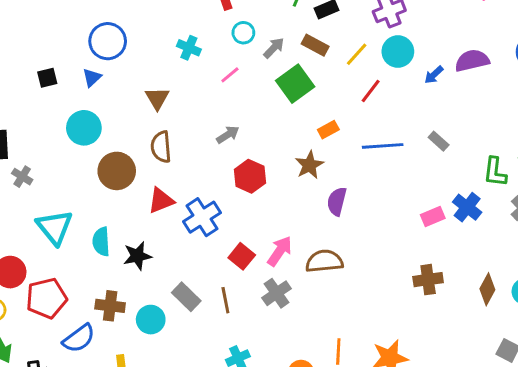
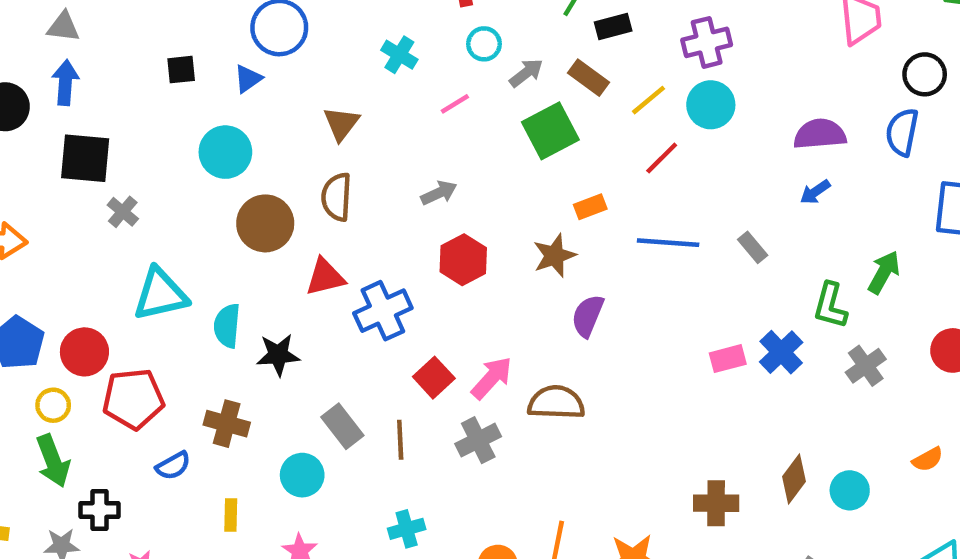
blue arrow: (434, 75) -> (815, 192), moved
cyan triangle: (55, 227) -> (160, 294), turned 48
brown cross: (428, 280) -> (716, 503), moved
cyan circle: (151, 320) -> (302, 475), moved
blue semicircle: (79, 338) -> (173, 466), size x0.7

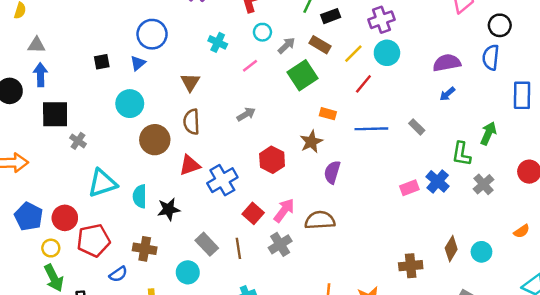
orange rectangle: (590, 207) -> (328, 114), turned 42
red hexagon: (463, 260) -> (272, 160), moved

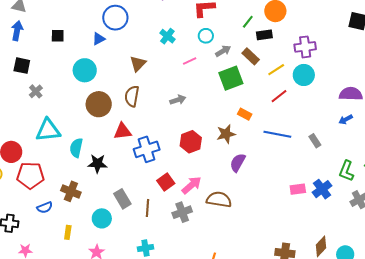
black square: (102, 62) -> (58, 36), moved
black square: (55, 114) -> (22, 66), size x0.7

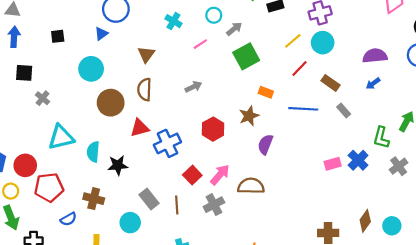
brown rectangle: (251, 56) -> (331, 83), moved

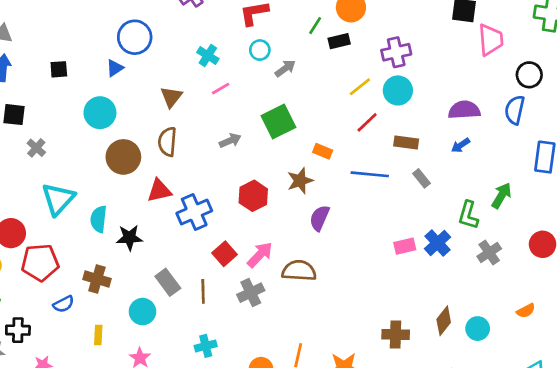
pink line: (200, 44) -> (221, 89), moved
green square: (246, 56) -> (278, 121), moved
brown rectangle: (331, 83) -> (406, 143), turned -30
cyan triangle: (61, 137) -> (58, 199), turned -36

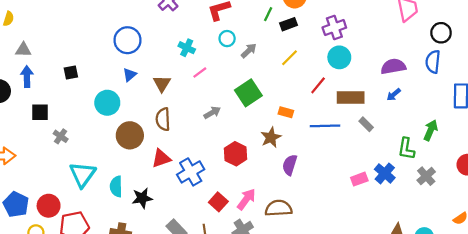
blue triangle: (115, 68) -> (130, 75), moved
yellow line: (360, 87) -> (289, 58), moved
brown rectangle: (406, 143) -> (351, 98), size x1.4

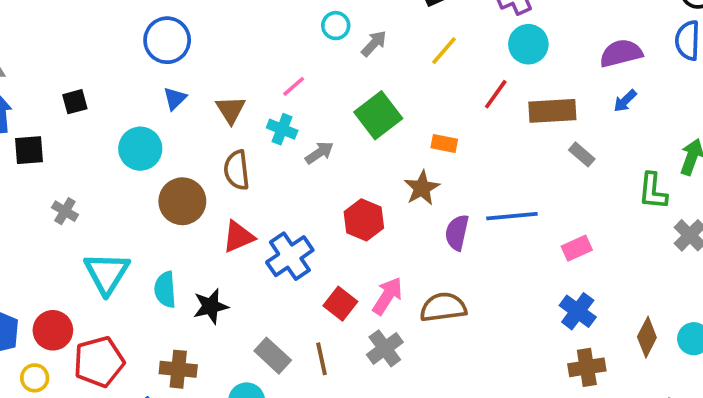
cyan cross: (187, 48) -> (282, 129), moved
black square: (40, 112) -> (29, 150), moved
blue line: (325, 126) -> (512, 216), moved
blue cross: (385, 173) -> (578, 311), moved

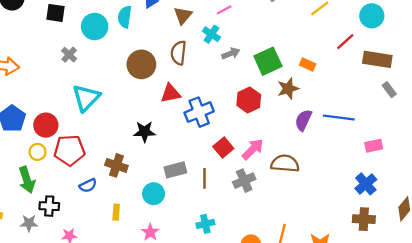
green square: (378, 115) -> (268, 61), moved
cyan circle: (140, 149) -> (95, 26), moved
cyan semicircle: (165, 290) -> (125, 17), moved
gray rectangle: (273, 356) -> (175, 170), turned -70
yellow circle: (35, 378) -> (38, 152), moved

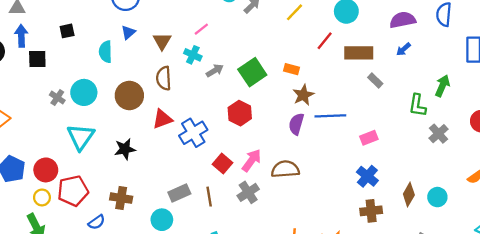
cyan circle: (95, 26) -> (84, 92), moved
brown star: (288, 89) -> (303, 95), moved
black star: (144, 132) -> (125, 149), moved

